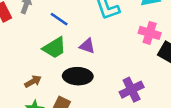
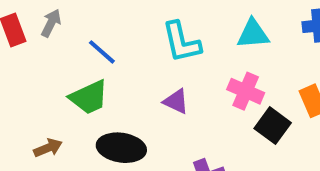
purple triangle: (87, 46) -> (176, 101), moved

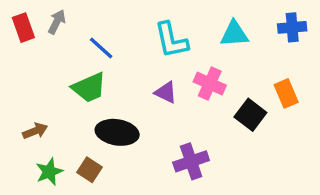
pink cross: (246, 91) -> (210, 84), moved
brown arrow: (48, 148) -> (35, 131), moved

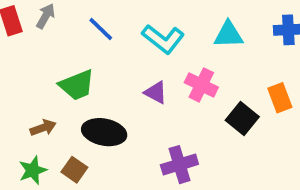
cyan L-shape: (171, 40) -> (163, 39), turned -42
blue line: (101, 48) -> (101, 29), moved
brown arrow: (35, 131) -> (43, 128), moved

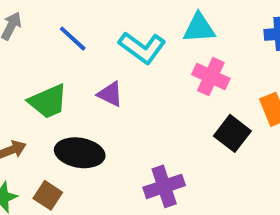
cyan triangle: (228, 35) -> (199, 28), moved
pink cross: (201, 85) -> (211, 77), moved
purple triangle: (156, 93) -> (110, 94), moved

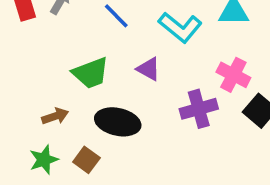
pink cross: (211, 77) -> (233, 75), moved
purple cross: (164, 186) -> (199, 109), moved

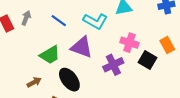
purple triangle: (149, 69) -> (82, 47), size x1.6
black ellipse: (118, 122) -> (69, 80), turned 50

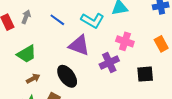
green trapezoid: (50, 55) -> (27, 54), moved
black square: (147, 60) -> (145, 74), moved, turned -36

